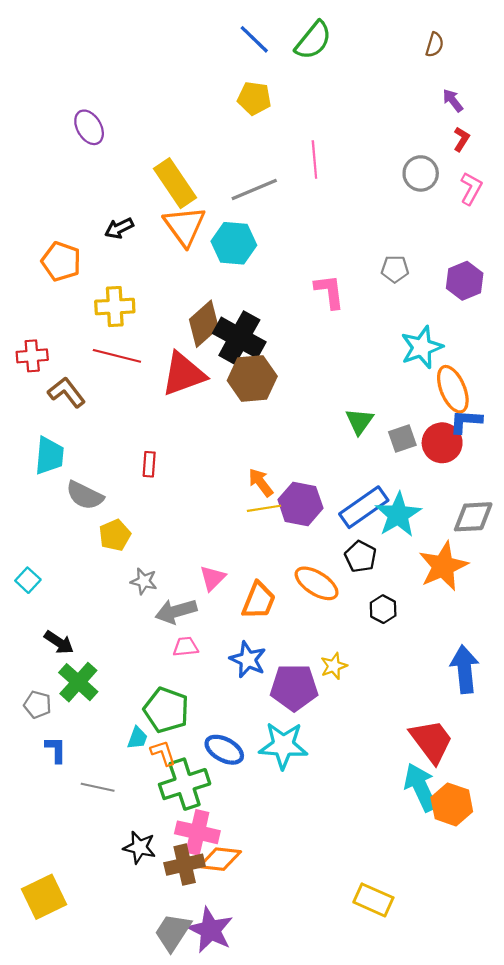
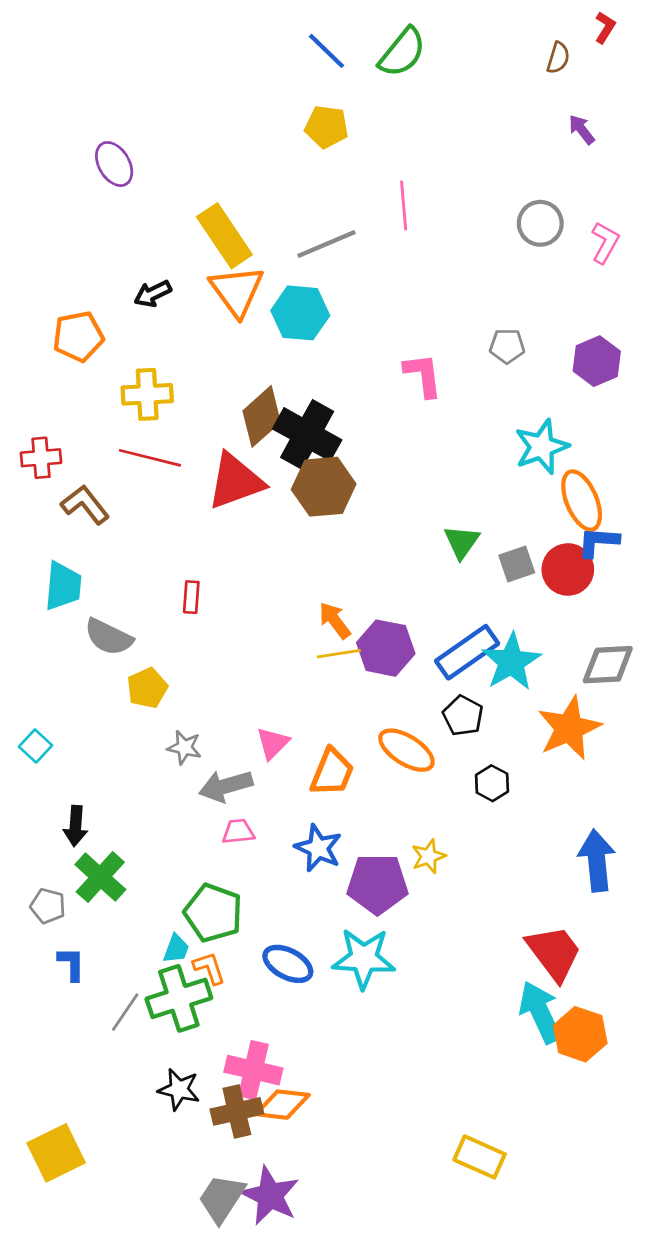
red L-shape: (461, 139) -> (605, 27), moved
orange pentagon: (61, 261) -> (78, 336), turned -30
black arrow: (59, 642) -> (75, 826), turned 60
green cross: (185, 784) -> (179, 998), moved
gray line: (98, 787) -> (125, 1012), turned -68

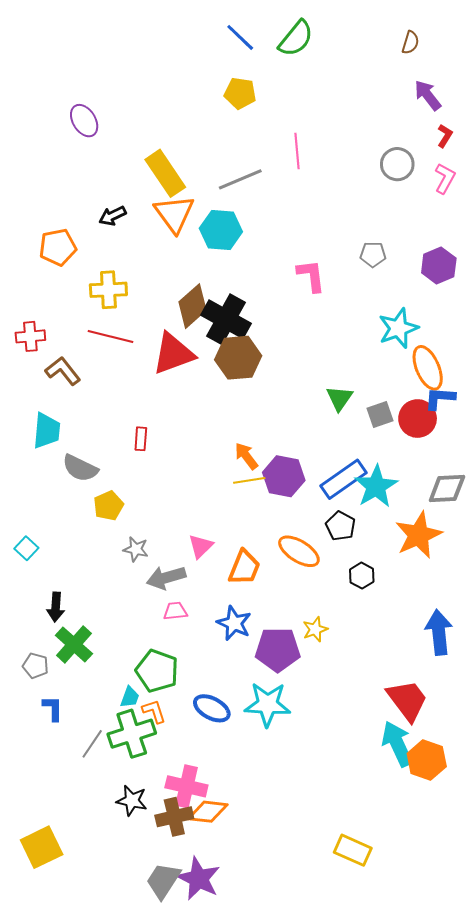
red L-shape: (605, 27) -> (445, 136), moved
purple arrow: (582, 130) -> (428, 95), size x1.4

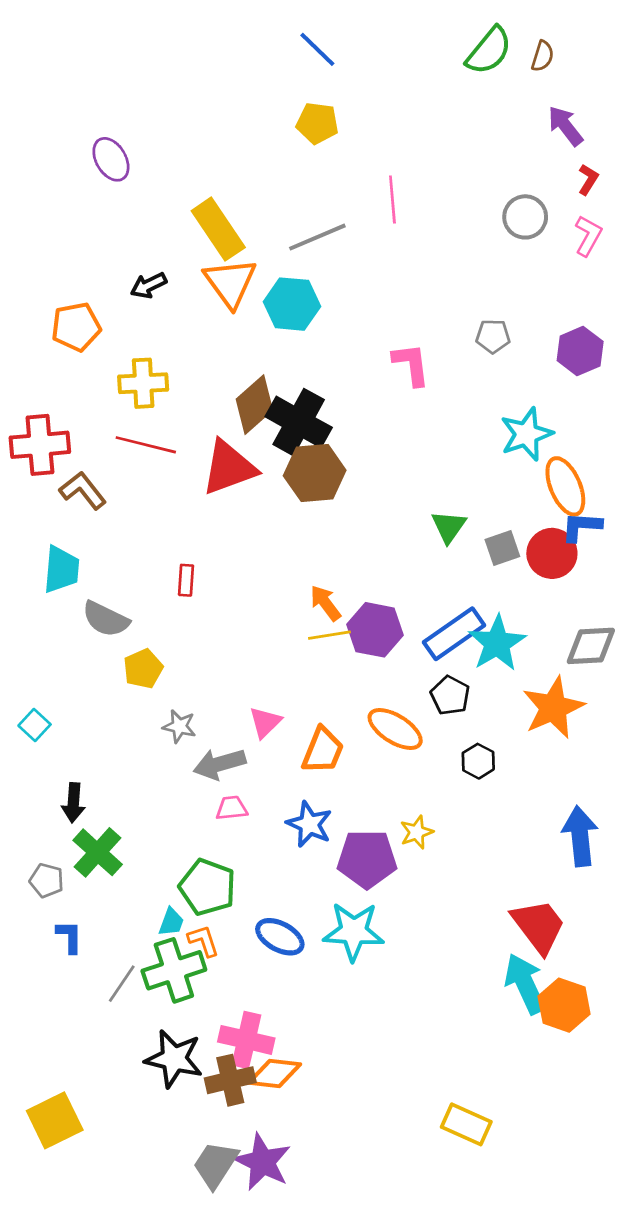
green semicircle: (296, 38) -> (489, 51), moved
red cross: (30, 336) -> (40, 445), size x1.5
black star: (132, 801) -> (174, 1059), size x1.4

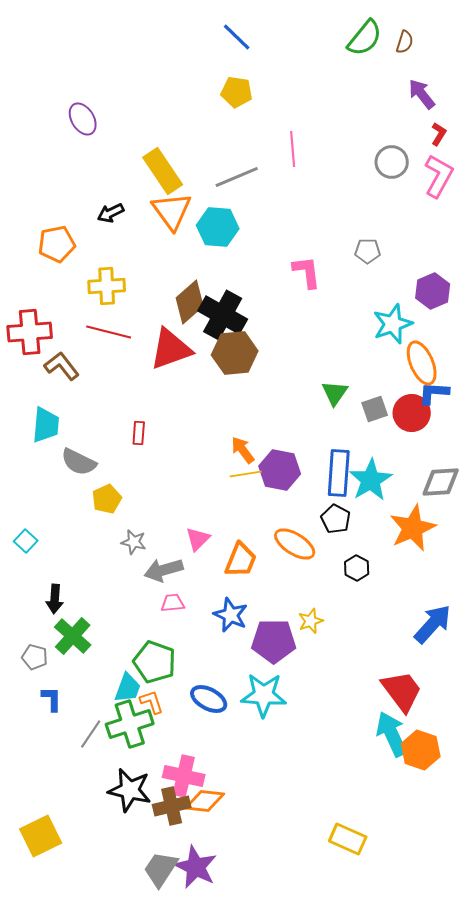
pink L-shape: (588, 236) -> (439, 176), size x1.4
purple hexagon: (580, 351) -> (433, 291), moved
blue rectangle: (454, 634) -> (339, 473), turned -51
blue arrow: (580, 836) -> (433, 624), turned 48
cyan trapezoid: (171, 922) -> (128, 688), size x1.4

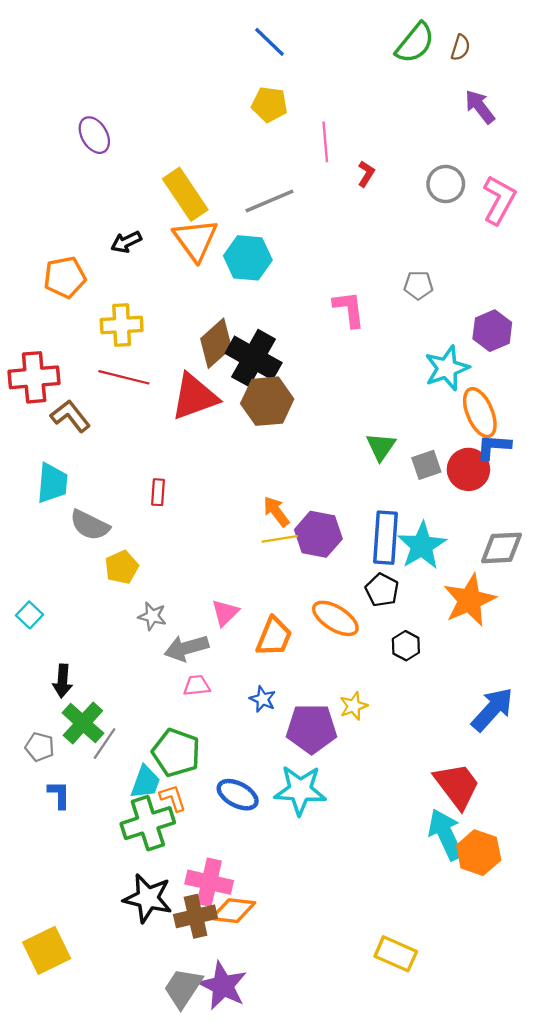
red L-shape: (439, 134) -> (366, 174), moved
pink line: (293, 149) -> (325, 142), moved
blue star: (231, 615) -> (263, 699), size x0.7
gray line: (91, 734) -> (105, 743), moved

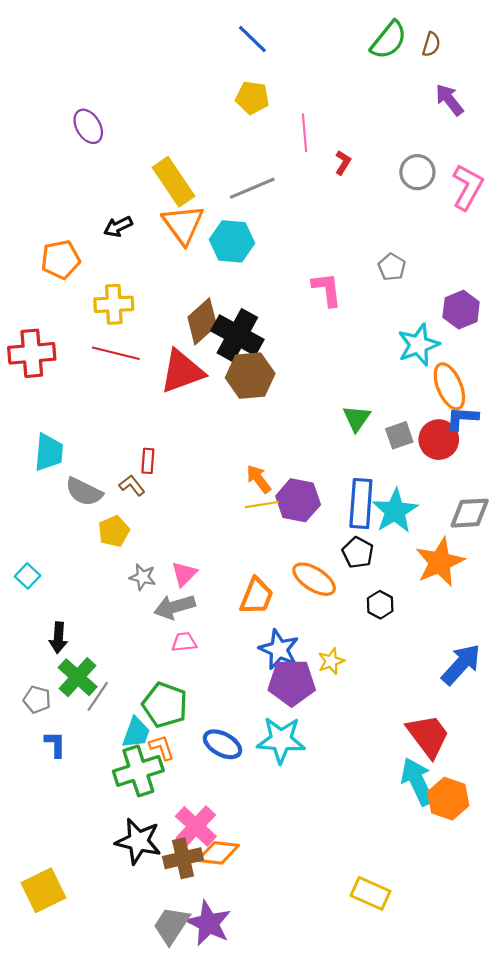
gray pentagon: (418, 285) -> (392, 267), turned 30
brown L-shape: (70, 416) -> (132, 485), moved, size x0.7
pink triangle: (225, 613) -> (184, 574), moved
blue star: (263, 699) -> (279, 649), moved, size x1.6
pink cross: (209, 882) -> (196, 826), turned 30

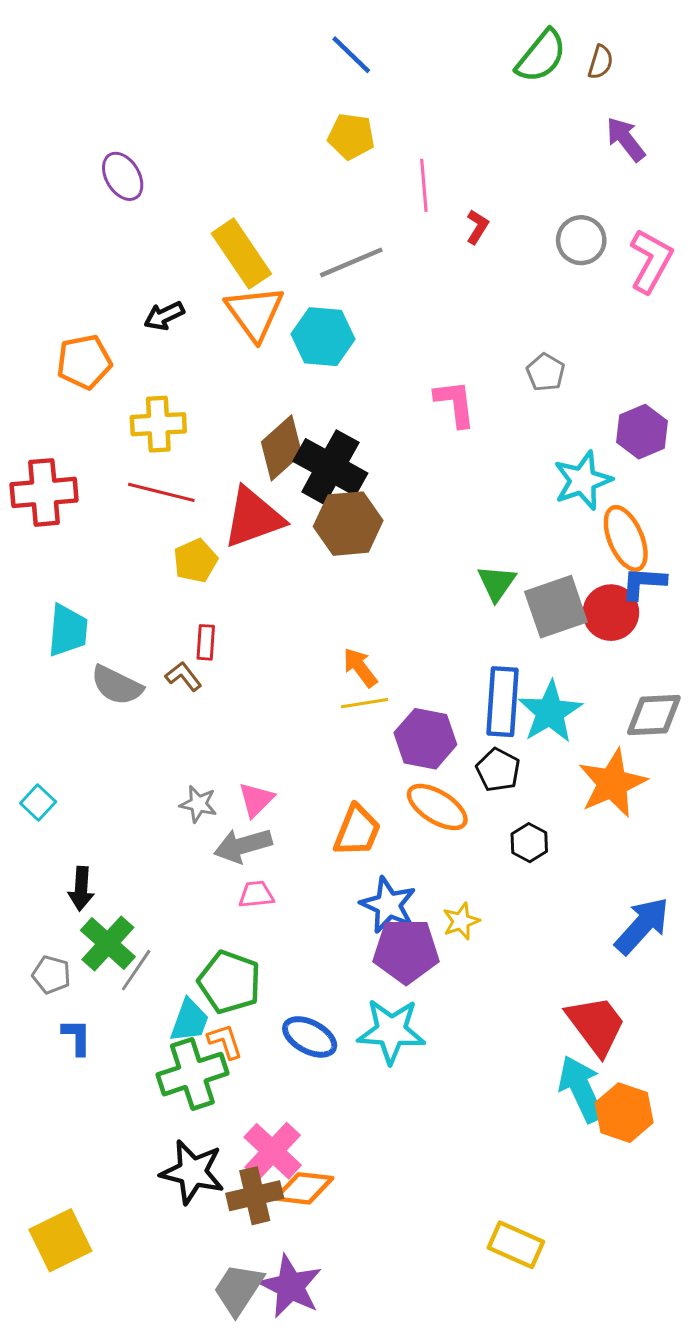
gray square: (399, 435) -> (556, 607), size x1.6
purple hexagon: (298, 500) -> (425, 739), moved
yellow pentagon: (114, 531) -> (195, 561), moved

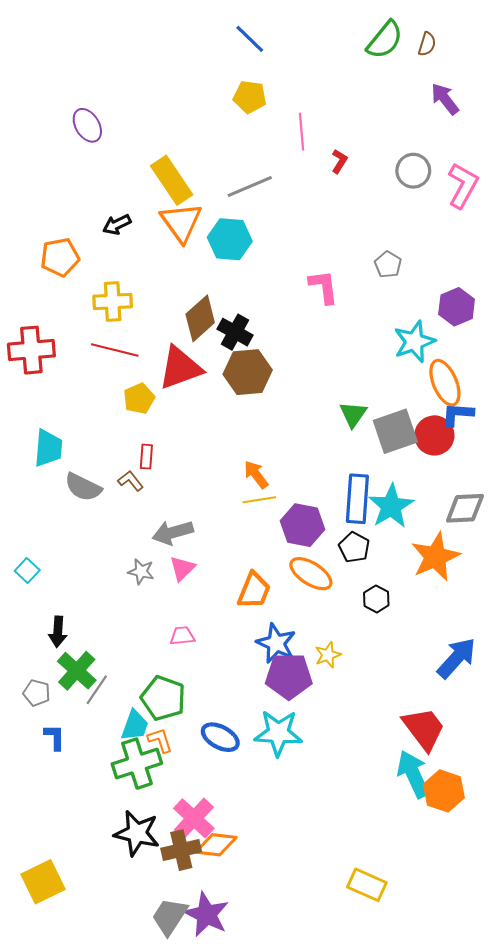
black cross: (330, 467) -> (235, 332), size x0.7
gray arrow: (243, 846) -> (173, 533), moved

